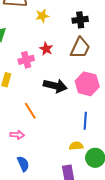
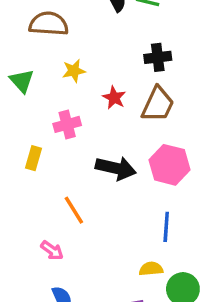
yellow star: (42, 16) -> (74, 71), moved
red star: (46, 49) -> (114, 98), moved
pink arrow: (17, 135) -> (52, 250), turned 32

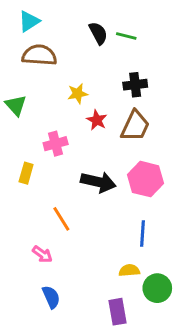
yellow star: (74, 71) -> (78, 94), moved

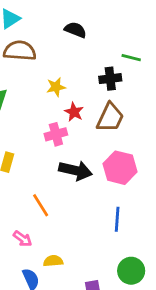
black semicircle: (98, 33) -> (75, 30), turned -40
green line: (126, 36) -> (131, 58), moved
pink cross: (56, 144) -> (56, 134), moved
yellow semicircle: (129, 270) -> (53, 261), moved

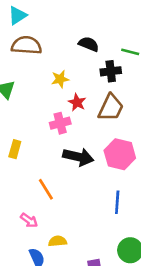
black semicircle: (75, 30) -> (89, 44), moved

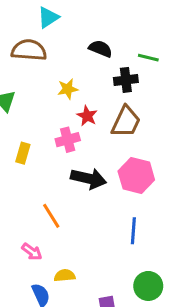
cyan triangle: (17, 16) -> (48, 17), moved
yellow rectangle: (15, 149) -> (23, 153), moved

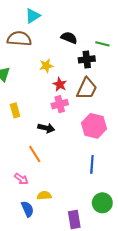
pink cross: (68, 140) -> (60, 104), moved
yellow rectangle: (23, 153) -> (15, 110), turned -32
black arrow: (89, 179) -> (46, 128), moved, size x0.7

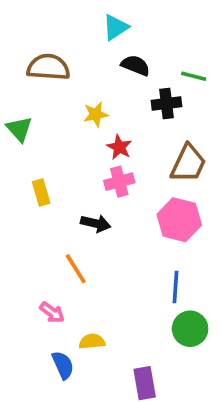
cyan triangle: (33, 16) -> (116, 27), moved
brown trapezoid: (87, 89) -> (188, 163), moved
green circle: (102, 203) -> (190, 329), moved

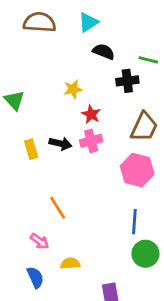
brown semicircle: (48, 67) -> (40, 22), moved
black arrow: (96, 223) -> (60, 144), moved
blue semicircle: (63, 365) -> (35, 277), moved

